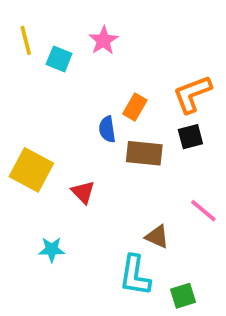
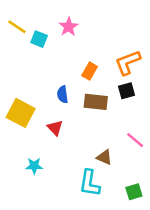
yellow line: (26, 40) -> (17, 27), turned -42
blue semicircle: (107, 129) -> (62, 94), moved
green square: (183, 296) -> (134, 192), moved

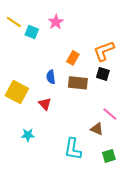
black square: (127, 91) -> (103, 74), turned 32
brown triangle: (104, 157) -> (97, 129), moved

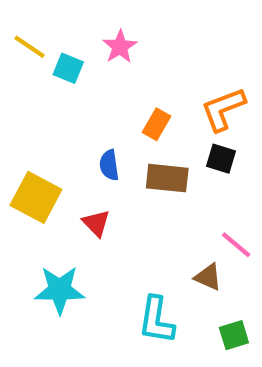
cyan star: (28, 135) -> (60, 290), size x1.6

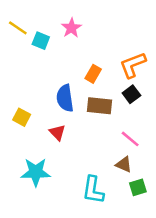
black square: (221, 159) -> (131, 94), turned 36
blue semicircle: (109, 165) -> (65, 98), size x1.5
yellow square: (36, 197) -> (22, 117), size x0.6
pink line: (236, 245) -> (130, 139), moved
green square: (234, 335) -> (138, 187), moved

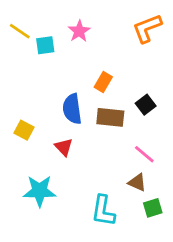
cyan square: (41, 41) -> (45, 45), turned -30
orange L-shape: (133, 65) -> (147, 28), moved

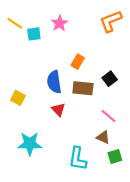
red triangle: (64, 147) -> (58, 110), moved

